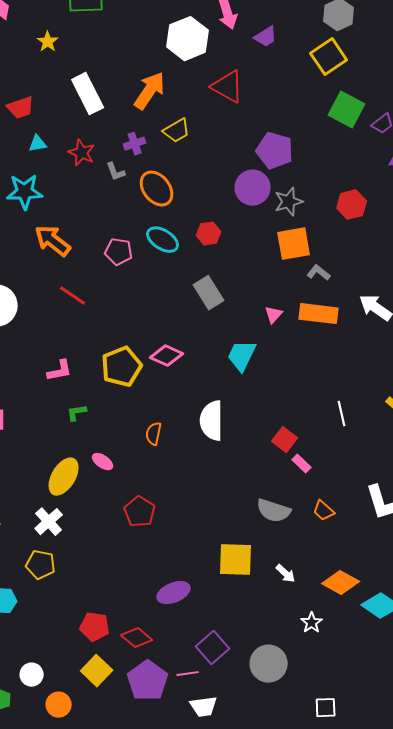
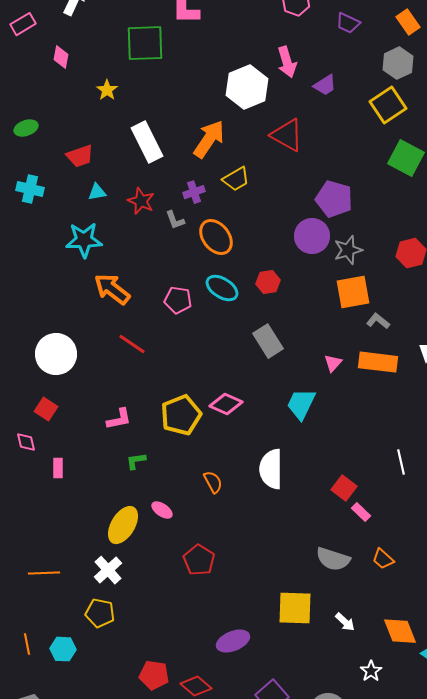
orange semicircle: (154, 434) -> (213, 482), turned 140
orange diamond: (341, 583) -> (400, 631), turned 39

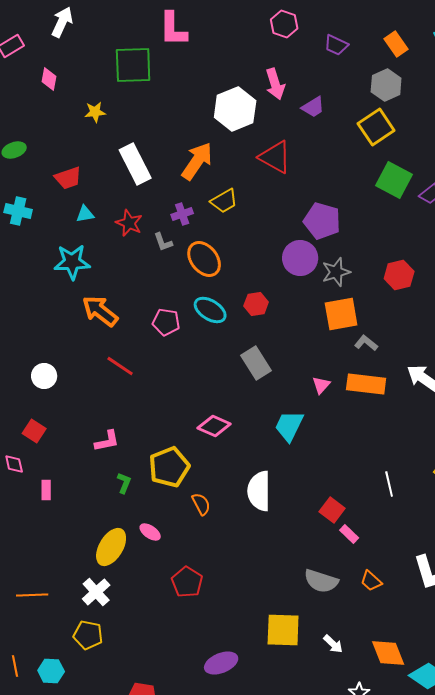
yellow star: (107, 90) -> (95, 112), turned 30
white circle: (56, 354) -> (44, 376), size x0.6
yellow pentagon: (181, 415) -> (169, 467), moved
green L-shape: (136, 461) -> (124, 483), turned 120

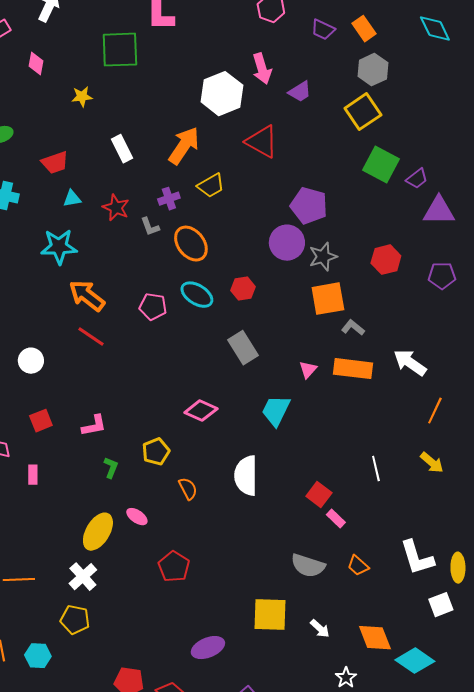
orange rectangle: (396, 44) -> (364, 29), moved
white rectangle: (135, 164) -> (122, 149), size x0.7
red line: (120, 366) -> (91, 337), moved
red square: (34, 431) -> (41, 421), moved, turned 35
yellow pentagon: (169, 467) -> (156, 452), size x0.7

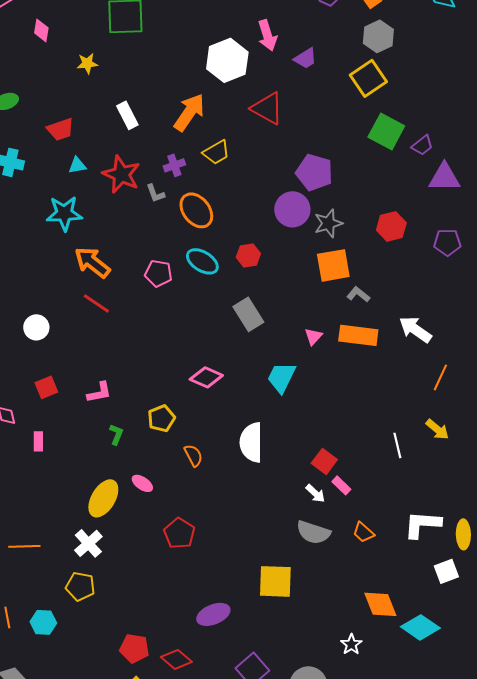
red star: (116, 208) -> (121, 174), size x1.4
white line: (376, 469) -> (397, 445), moved
white L-shape: (417, 558) -> (422, 524), turned 111
white arrow: (320, 629) -> (315, 493), moved

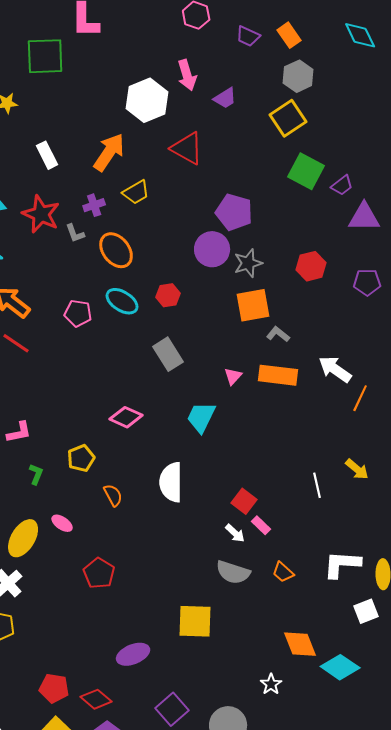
orange line: (440, 377) -> (360, 398), moved

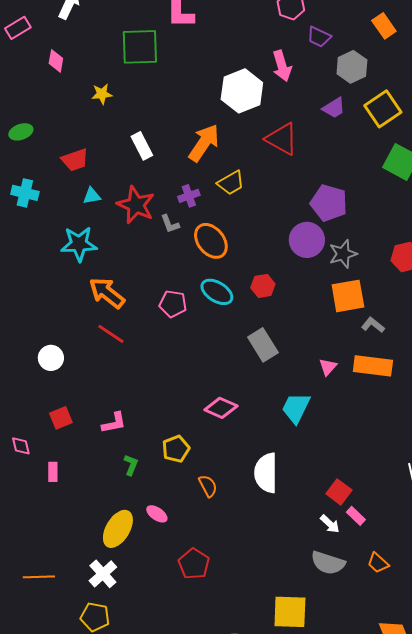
purple trapezoid: (248, 36) -> (319, 37), moved
gray hexagon: (298, 76) -> (352, 67), moved
purple trapezoid: (225, 98) -> (334, 108), moved

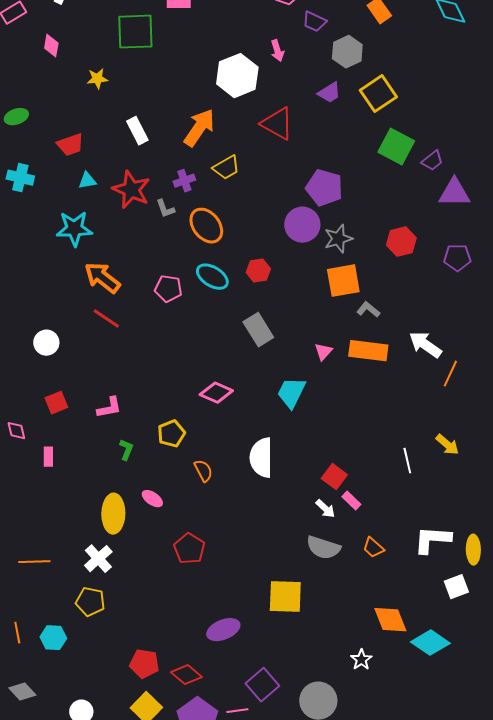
pink arrow: (282, 66) -> (277, 51), size x0.7
yellow ellipse: (118, 529) -> (113, 514), turned -30

